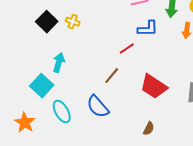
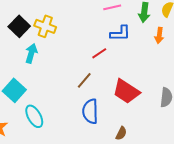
yellow cross: (73, 22) -> (45, 26), size x1.5
cyan arrow: (59, 63) -> (31, 53), moved
blue semicircle: (98, 107) -> (90, 111), moved, turned 40

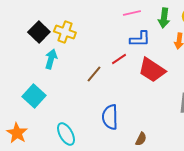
brown line: (84, 80) -> (94, 74), moved
red trapezoid: (126, 91) -> (152, 70), moved
cyan ellipse: (34, 116) -> (66, 134), moved

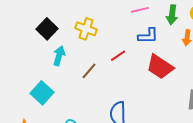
yellow cross: (65, 32) -> (86, 29), moved
red line: (119, 59) -> (118, 56), moved
brown line: (94, 74) -> (89, 71), moved

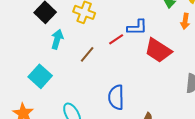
blue L-shape: (148, 36) -> (137, 27), moved

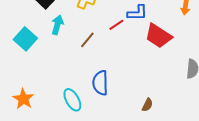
cyan square: (40, 76) -> (25, 39), moved
blue semicircle: (116, 97) -> (100, 83), moved

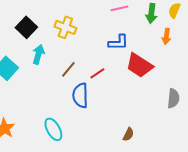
red line: (116, 25) -> (97, 73), moved
blue semicircle: (100, 83) -> (80, 95), moved

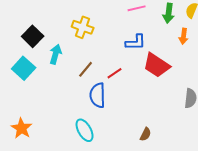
black square: (26, 27) -> (33, 36), moved
cyan ellipse: (53, 129) -> (85, 130), moved

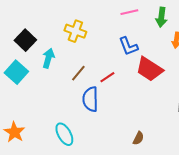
blue L-shape: (136, 42) -> (128, 46), turned 70
cyan ellipse: (85, 130) -> (64, 134), moved

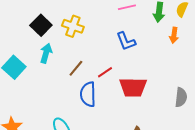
black square: (25, 40) -> (41, 25), moved
red trapezoid: (149, 69) -> (133, 87), moved, turned -32

